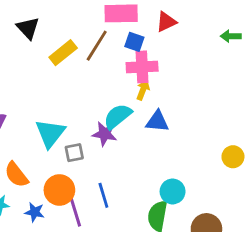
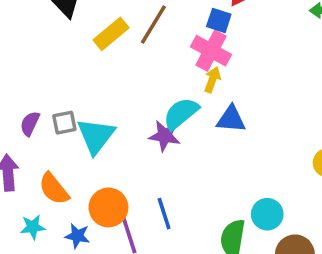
blue square: (134, 42) -> (219, 20), moved
pink cross: (142, 67) -> (211, 51), turned 32
gray square: (74, 153) -> (64, 123), moved
cyan circle: (173, 191) -> (267, 214), moved

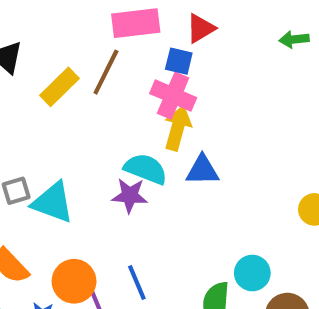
yellow arrow: (212, 80) -> (178, 128), size x1.5
cyan semicircle: (181, 113) -> (146, 169), turned 66
cyan triangle: (96, 136) -> (53, 202), turned -42

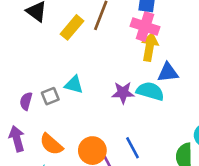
cyan semicircle: (146, 169) -> (150, 91), moved
cyan triangle: (53, 202) -> (74, 85), moved, size x0.7

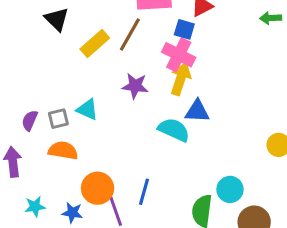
purple star: (123, 93) -> (135, 86), moved
orange semicircle: (51, 144) -> (63, 151), moved, turned 140
blue line: (132, 148) -> (144, 192), turned 35

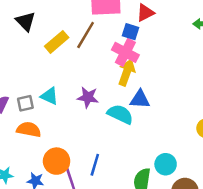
purple star: (135, 86) -> (88, 97), moved

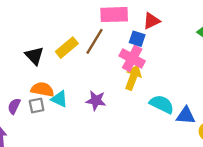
black triangle: (26, 21) -> (34, 56), moved
blue triangle: (140, 99) -> (186, 116), moved
cyan semicircle: (120, 114) -> (162, 104), moved
orange semicircle: (29, 130) -> (42, 89), moved

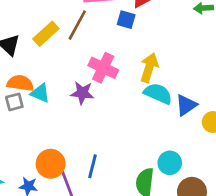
pink cross: (132, 58) -> (103, 68), moved
yellow arrow: (133, 77) -> (149, 68), moved
blue triangle: (186, 116) -> (186, 105), turned -36

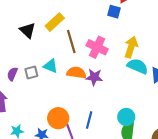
brown line: (77, 25) -> (71, 42), moved, turned -45
orange semicircle: (20, 83) -> (76, 73), moved
purple star: (82, 93) -> (94, 77), moved
cyan circle: (170, 163) -> (126, 117), moved

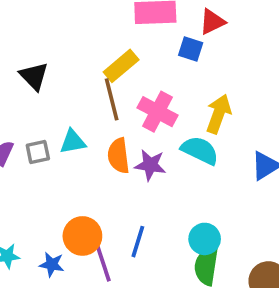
yellow rectangle: (55, 22) -> (121, 66), moved
cyan triangle: (51, 66) -> (73, 142), turned -35
cyan semicircle: (138, 66) -> (200, 150), moved
orange semicircle: (76, 73) -> (119, 156), turned -108

